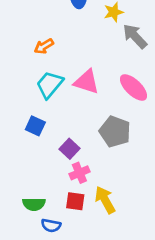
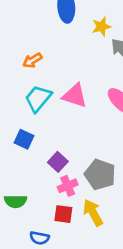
gray pentagon: (115, 132) -> (100, 175), moved
green semicircle: (34, 204) -> (16, 201), moved

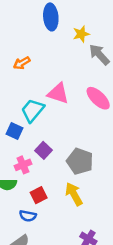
cyan trapezoid: (38, 98) -> (33, 110), moved
pink cross: (68, 186) -> (23, 165), moved
red square: (63, 214) -> (39, 195), moved, turned -35

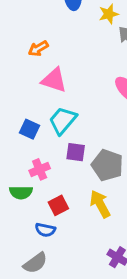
pink triangle: (58, 93) -> (54, 80), moved
cyan trapezoid: (33, 110) -> (63, 121), moved
purple square: (44, 150) -> (76, 152), moved, turned -35

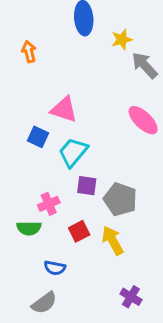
orange arrow: (38, 49) -> (29, 52), moved, turned 108
blue square: (30, 129) -> (38, 137), moved
red square: (58, 205) -> (79, 231), moved

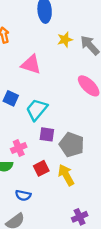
yellow star: (122, 39) -> (65, 40), moved
pink triangle: (64, 110) -> (31, 64), moved
purple cross: (131, 297) -> (80, 217), turned 35

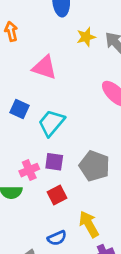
purple square: (47, 134) -> (54, 162), moved
yellow arrow: (66, 175) -> (89, 224), moved
blue semicircle: (23, 195) -> (57, 238), moved, turned -35

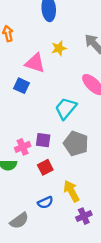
yellow star: (86, 37) -> (59, 48), moved
blue square: (20, 109) -> (22, 86), moved
cyan trapezoid: (51, 123) -> (66, 108), moved

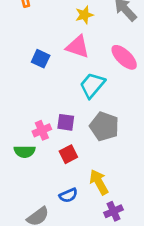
pink triangle: (35, 63) -> (78, 47), moved

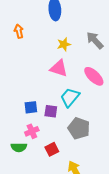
blue square: (41, 59) -> (31, 107), moved, turned -32
purple square: (66, 122) -> (51, 111), moved

